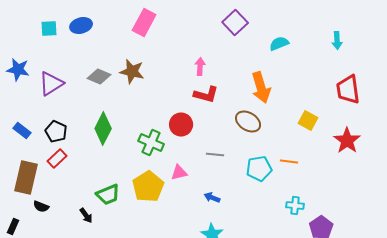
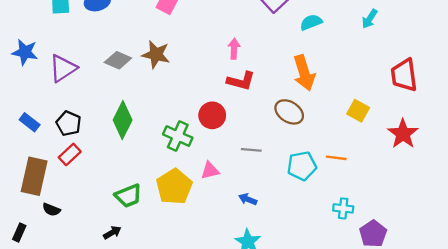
cyan arrow: (337, 40) -> (370, 19), moved, turned 36
cyan semicircle: (279, 44) -> (311, 22), moved
black arrow: (86, 216) -> (112, 233), moved, turned -84

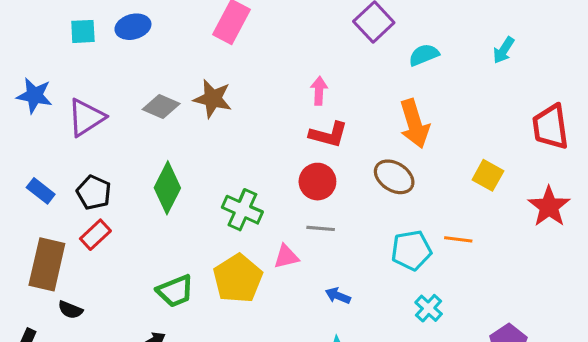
red circle: (212, 115) -> (317, 182), moved
gray line: (251, 150) -> (321, 228), moved
cyan cross: (343, 208) -> (429, 308), moved, turned 36

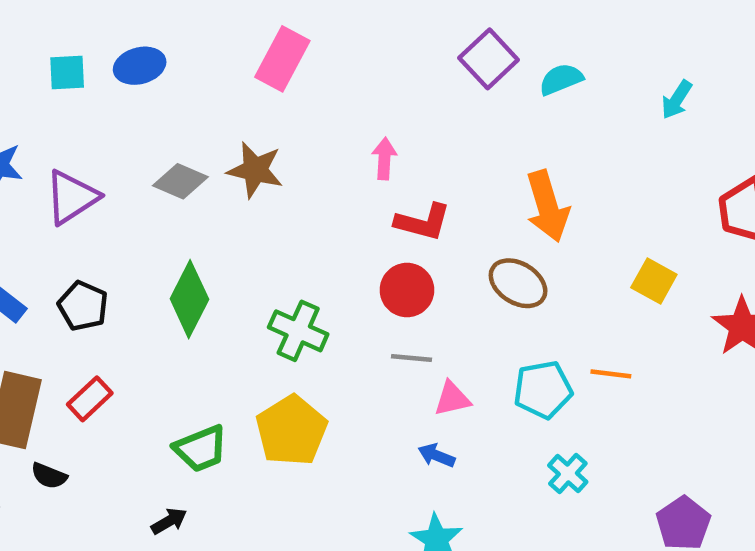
cyan semicircle: (424, 55) -> (561, 79), moved
pink arrow: (319, 91) -> (384, 159), moved
red rectangle: (95, 235) -> (90, 399), moved
pink triangle: (286, 257) -> (452, 399), moved

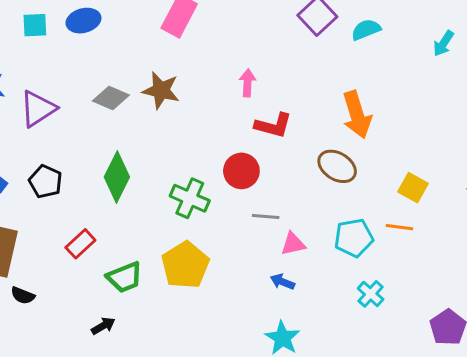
yellow square: (654, 281) -> (413, 188), moved
red circle: (407, 290) -> (241, 171), moved
red rectangle: (90, 399) -> (80, 244), moved

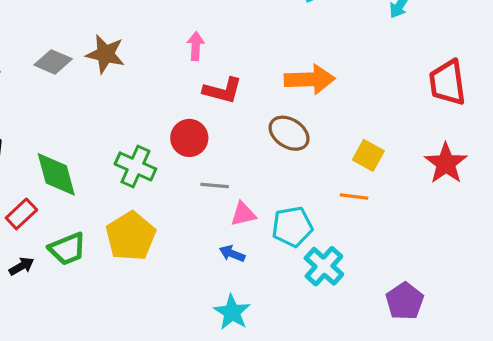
orange arrow: (357, 115) -> (310, 79), turned -75
green diamond: (117, 177) -> (56, 174), moved, turned -42
cyan pentagon: (354, 238) -> (292, 227), moved
cyan cross: (371, 294) -> (324, 266), size x1.4
black arrow: (103, 326) -> (21, 266), moved

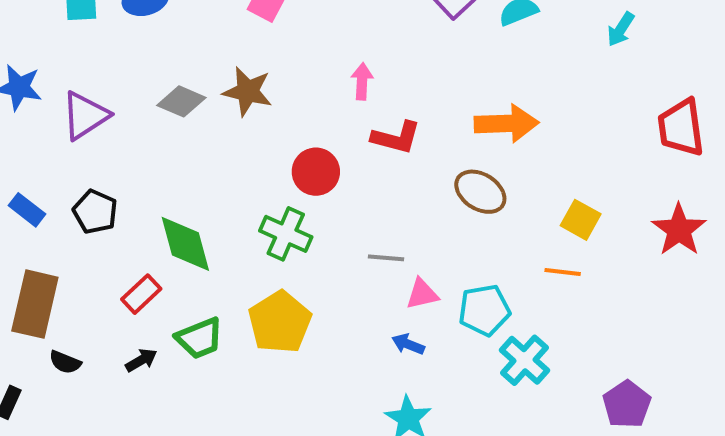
red circle: (189, 138) -> (316, 172), moved

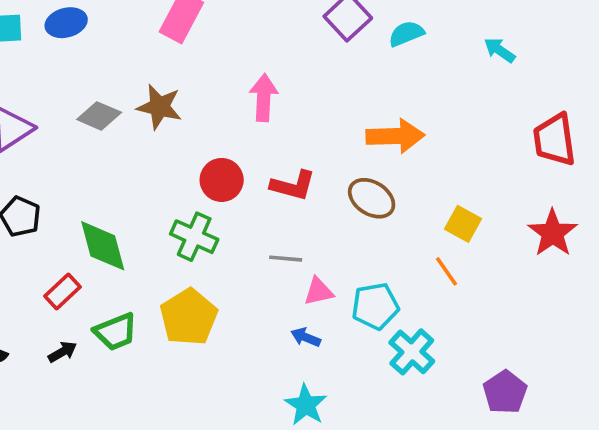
cyan arrow: (621, 29) -> (500, 50), turned 92
pink arrow: (362, 81) -> (264, 98), size x1.4
red L-shape: (396, 138) -> (293, 185), moved
orange line: (563, 272) -> (447, 271), turned 48

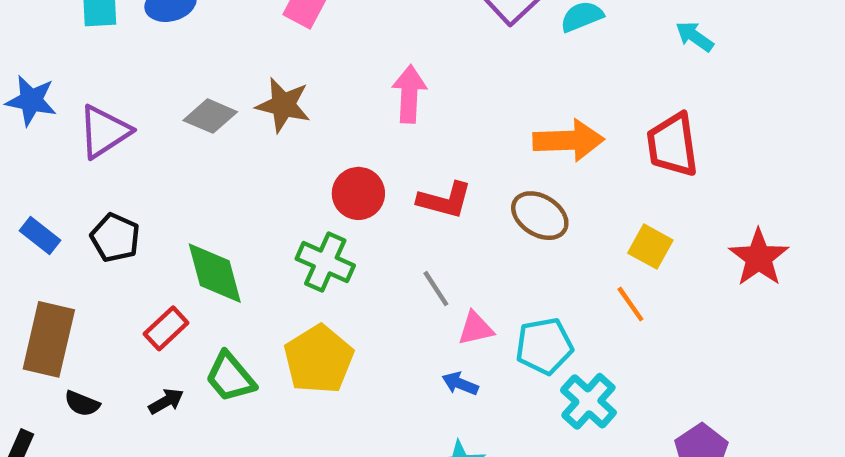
red trapezoid: (554, 140) -> (672, 145), moved
gray line: (286, 259) -> (436, 289), turned 52
green trapezoid: (116, 332) -> (230, 377), turned 72

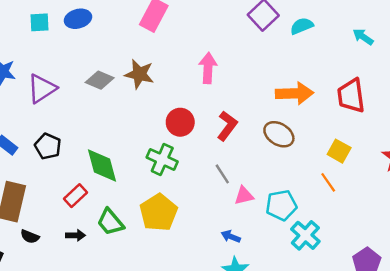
red L-shape: (445, 200) -> (227, 126), turned -68
blue arrow: (460, 384) -> (231, 237), moved
black arrow: (166, 401) -> (76, 235), turned 30

